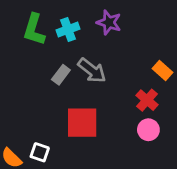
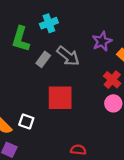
purple star: (109, 22) -> (102, 41), moved, turned 30
green L-shape: (34, 30) -> (21, 39), moved

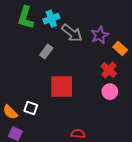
green L-shape: (21, 39) -> (26, 18), moved
gray arrow: (68, 56) -> (72, 33), moved

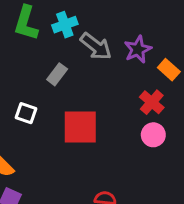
white square: (31, 108) -> (26, 113), moved

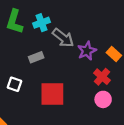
purple star: (138, 49) -> (87, 51), moved
gray rectangle: (57, 74) -> (36, 57), turned 32

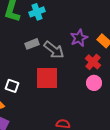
gray arrow: (63, 38) -> (54, 50), moved
white square: (14, 84) -> (12, 86), moved

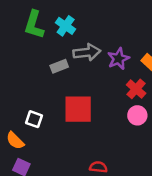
cyan cross: (37, 12) -> (66, 26), turned -35
gray arrow: (54, 50) -> (87, 52), moved, turned -45

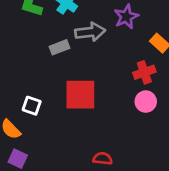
purple star: (118, 59) -> (126, 17), moved
red cross: (136, 89) -> (144, 72), turned 30

